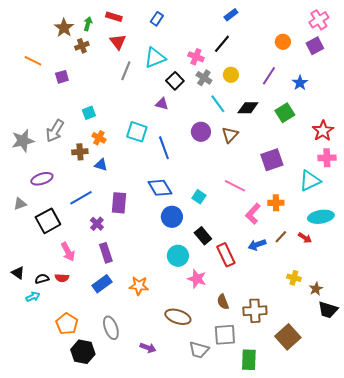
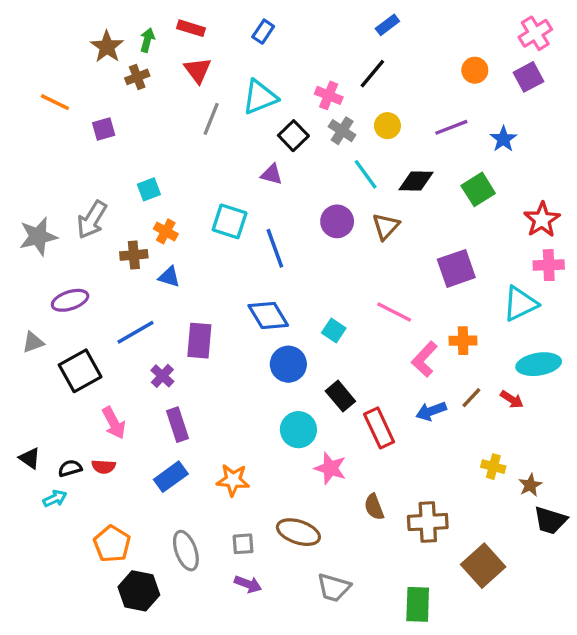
purple line: (269, 76) -> (451, 127), turned 36
gray square: (225, 335) -> (243, 544), moved, size x0.6

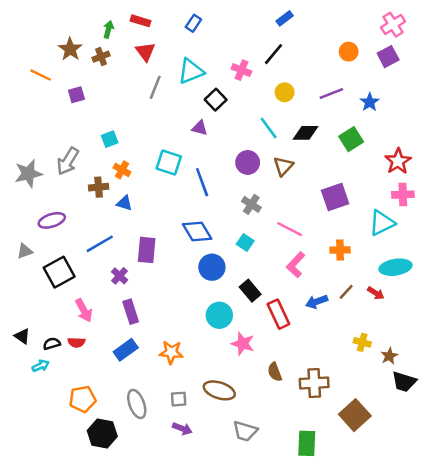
brown star: (107, 47) -> (70, 49), moved
gray cross: (342, 131) -> (251, 204), moved
pink L-shape: (424, 359) -> (296, 265), moved
orange pentagon: (112, 544) -> (83, 399), turned 30

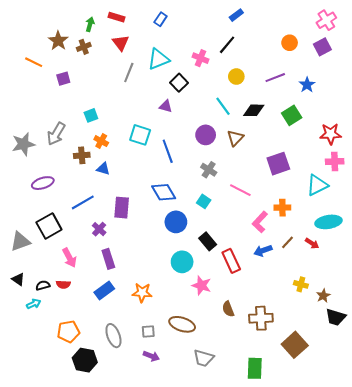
red star: (398, 161) -> (331, 134), turned 30
gray triangle: (25, 251) -> (20, 241), moved, size x1.5
pink L-shape: (296, 265) -> (260, 222), moved

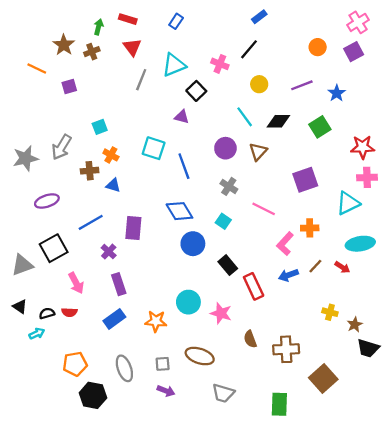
cyan circle: (182, 262) -> (188, 302), moved

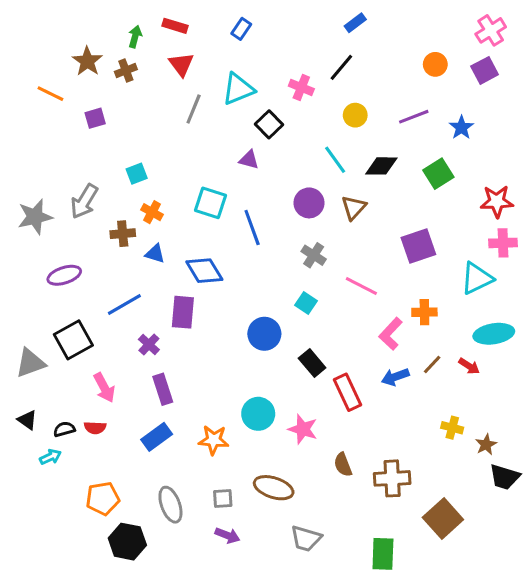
blue diamond: (179, 211) -> (204, 271), moved

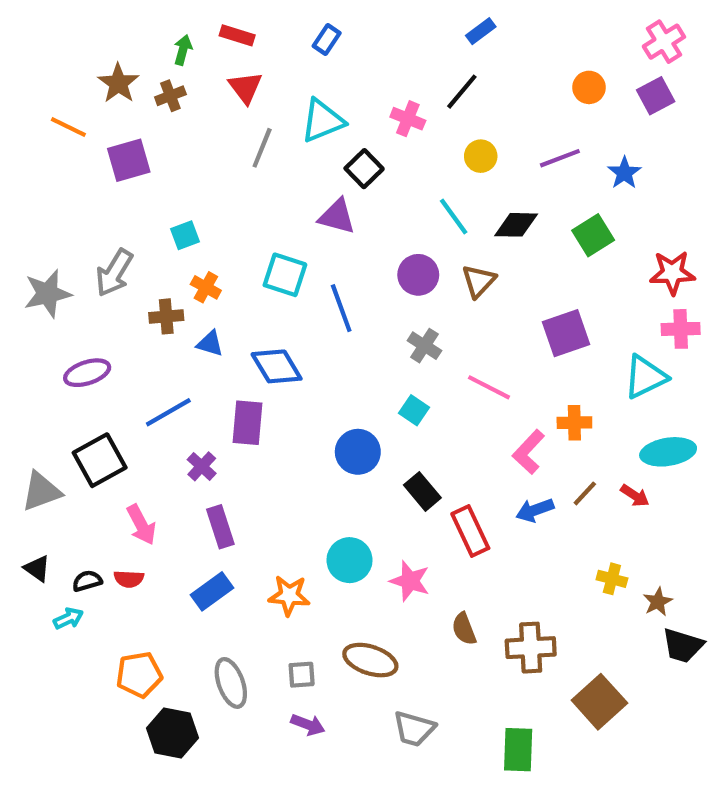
purple square: (95, 118) -> (129, 160), size x1.5
purple triangle: (249, 160) -> (337, 217), size x1.4

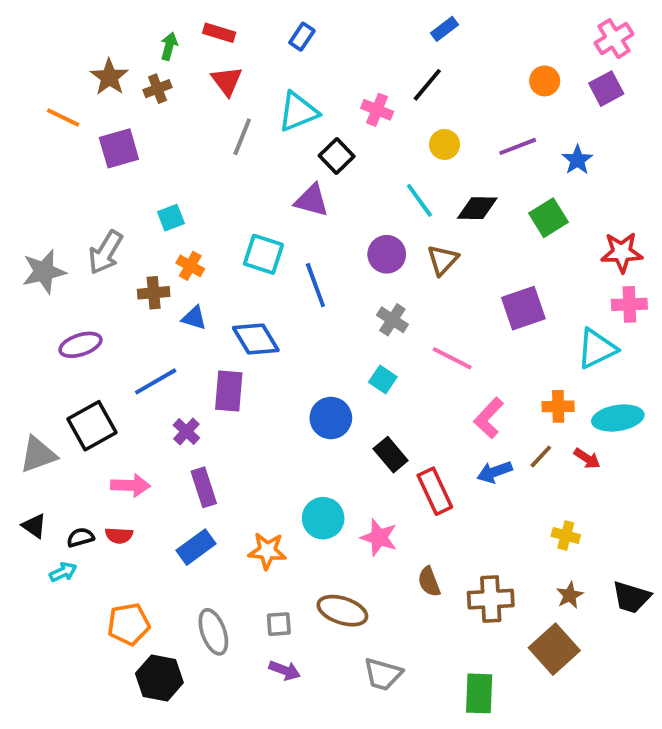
orange cross: (574, 423) -> (558, 406), moved
pink arrow: (141, 525) -> (131, 485), turned -60
brown star: (658, 602) -> (570, 595), moved

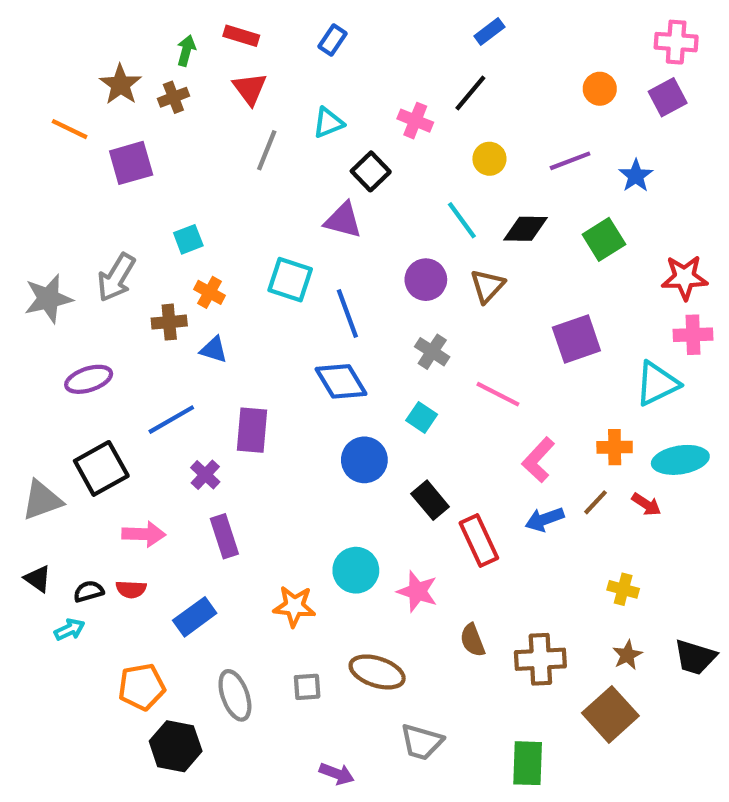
pink cross: (614, 39) -> (676, 42), turned 36
cyan triangle: (298, 112) -> (328, 123), size x0.7
blue diamond: (256, 339) -> (341, 381), moved
blue rectangle: (196, 547) -> (195, 617), moved
purple arrow: (285, 670) -> (337, 774), moved

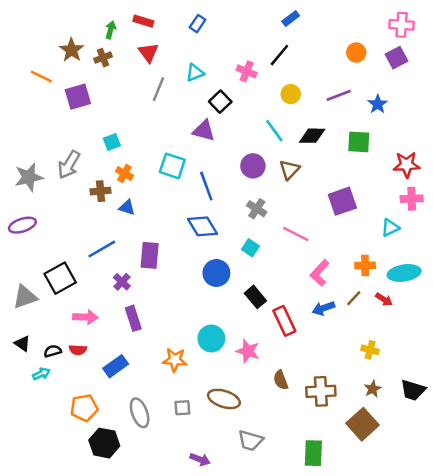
green square: (604, 239) -> (359, 142), turned 35
purple ellipse: (89, 379) -> (22, 225), moved
cyan triangle: (657, 384) -> (390, 228), size x0.7

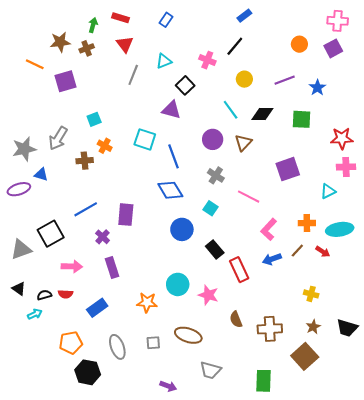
brown star: (72, 50) -> (60, 42), turned 30
blue triangle: (127, 207) -> (41, 174), moved

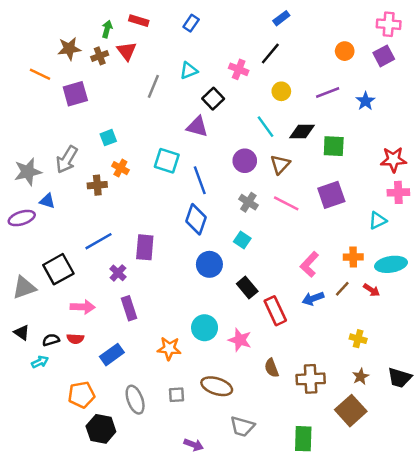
red triangle: (125, 44) -> (127, 51), moved
green square: (302, 119) -> (334, 146), moved
blue diamond: (170, 190) -> (196, 219), turned 50
pink line: (249, 197) -> (286, 203), moved

